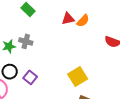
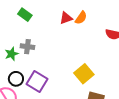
purple square: (30, 77) -> (37, 81), size x1.5

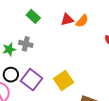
green rectangle: (25, 15) -> (33, 16), moved
yellow square: (84, 74) -> (64, 81), moved

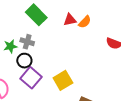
green rectangle: (33, 16) -> (36, 15), size x1.5
black circle: (11, 75) -> (24, 61), moved

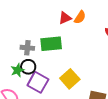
green rectangle: (36, 15) -> (51, 44), moved, turned -40
green star: (10, 46) -> (17, 70), moved

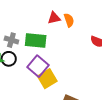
orange semicircle: (80, 17) -> (69, 20), turned -64
purple square: (38, 82) -> (38, 66), moved

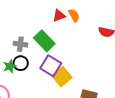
green rectangle: (36, 41) -> (44, 41), turned 50

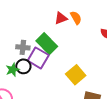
purple square: (51, 66) -> (38, 58), moved
yellow square: (62, 77) -> (76, 75), moved

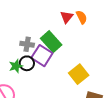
red triangle: (61, 18) -> (67, 17), turned -32

